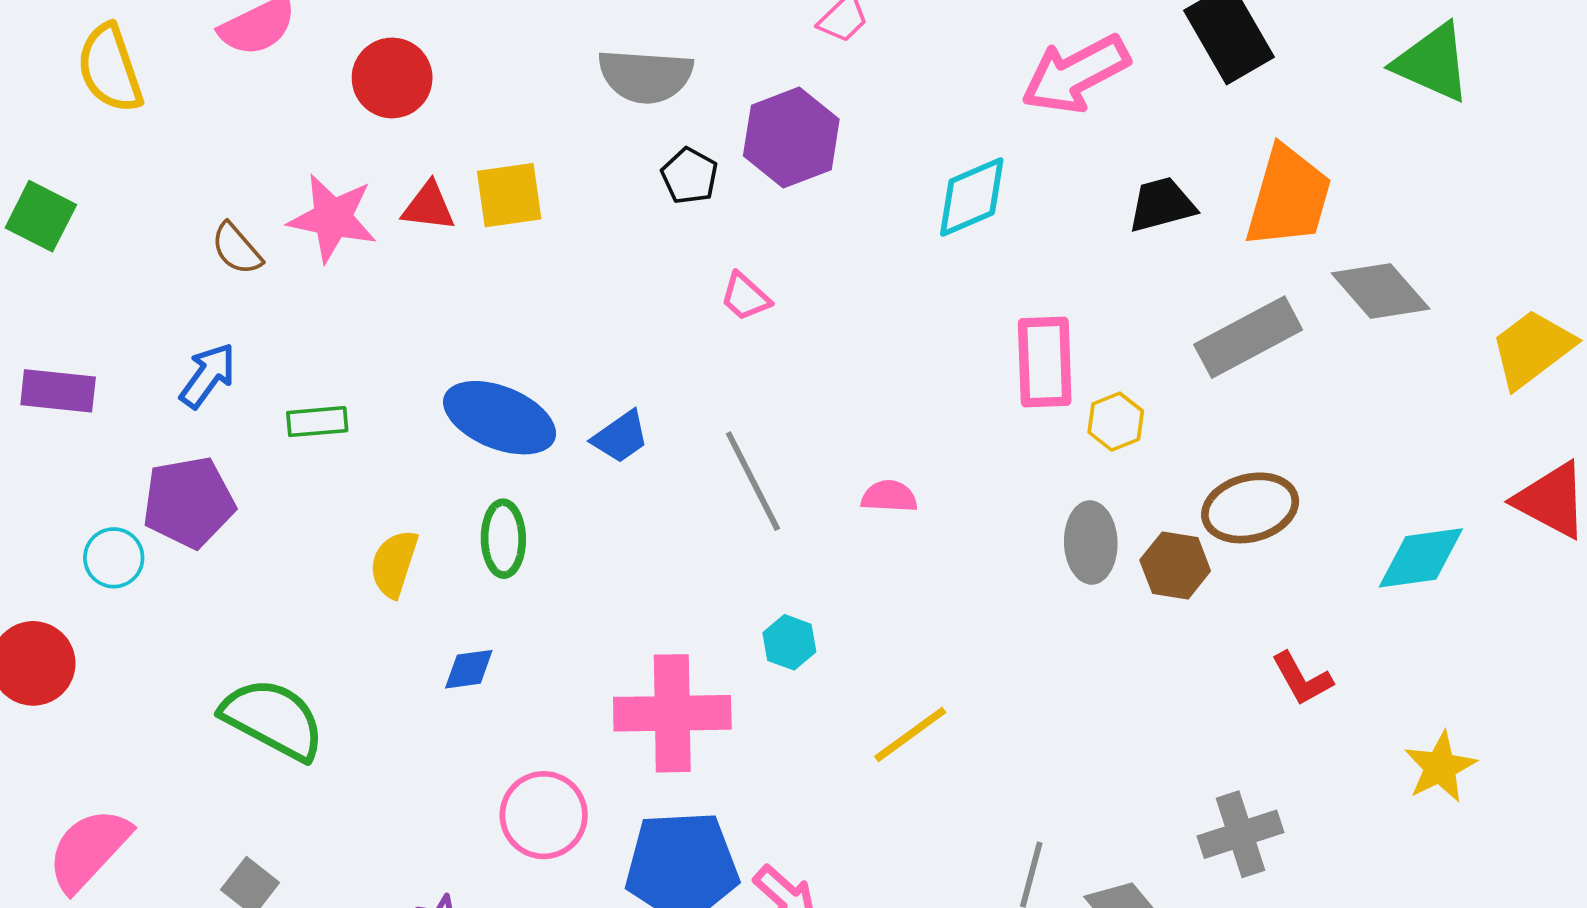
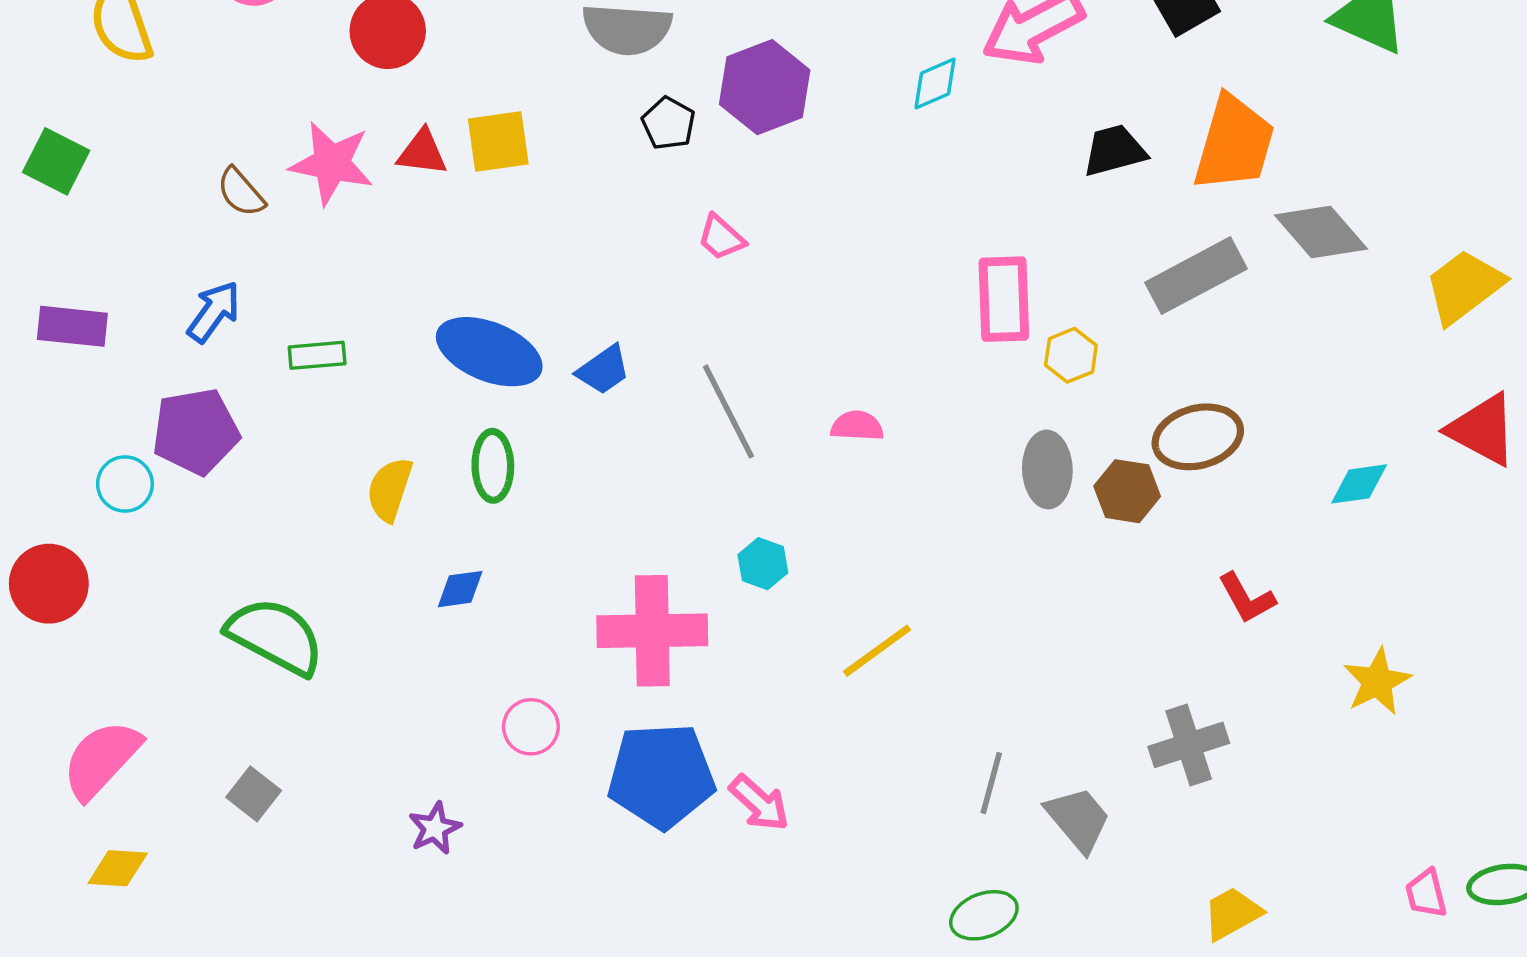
cyan diamond: (972, 197) -> (935, 83), moved, size x0.7
cyan diamond: (1421, 558) -> (1359, 484), size x0.7
pink circle: (544, 815) -> (531, 727), size x0.7

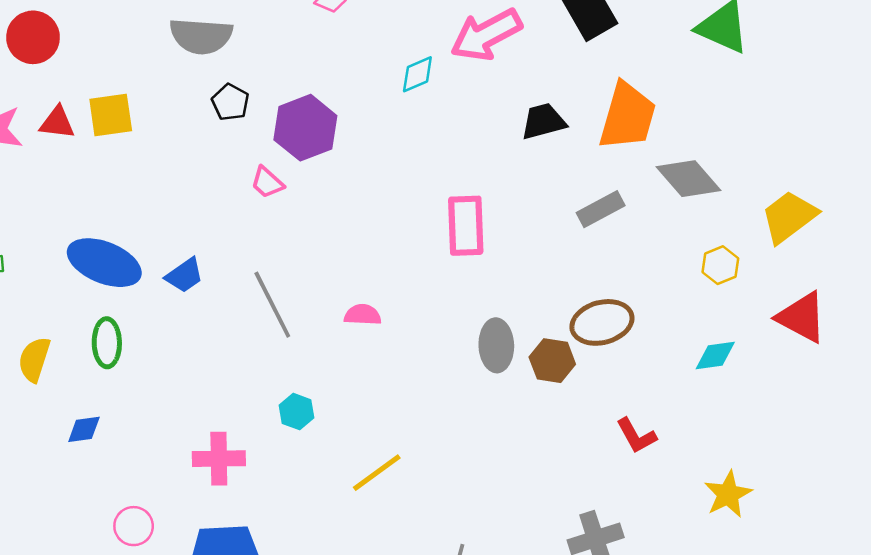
purple hexagon: (765, 87) -> (305, 128), moved
gray rectangle: (1196, 276) -> (601, 209), size x0.7
yellow hexagon: (1071, 355) -> (720, 265), moved
pink cross: (652, 631) -> (219, 459), size x0.7

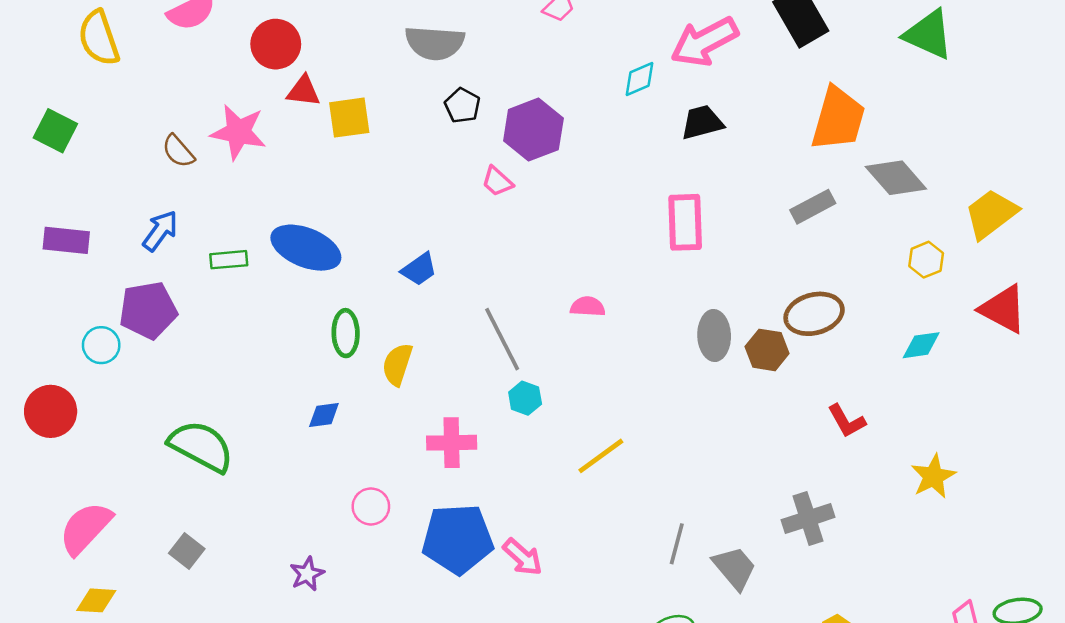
black trapezoid: (543, 121) -> (702, 122), moved
red triangle: (57, 123) -> (303, 91), moved
blue ellipse: (104, 263) -> (306, 248), moved
gray line: (272, 305) -> (502, 339), moved
yellow semicircle: (34, 359) -> (397, 364), moved

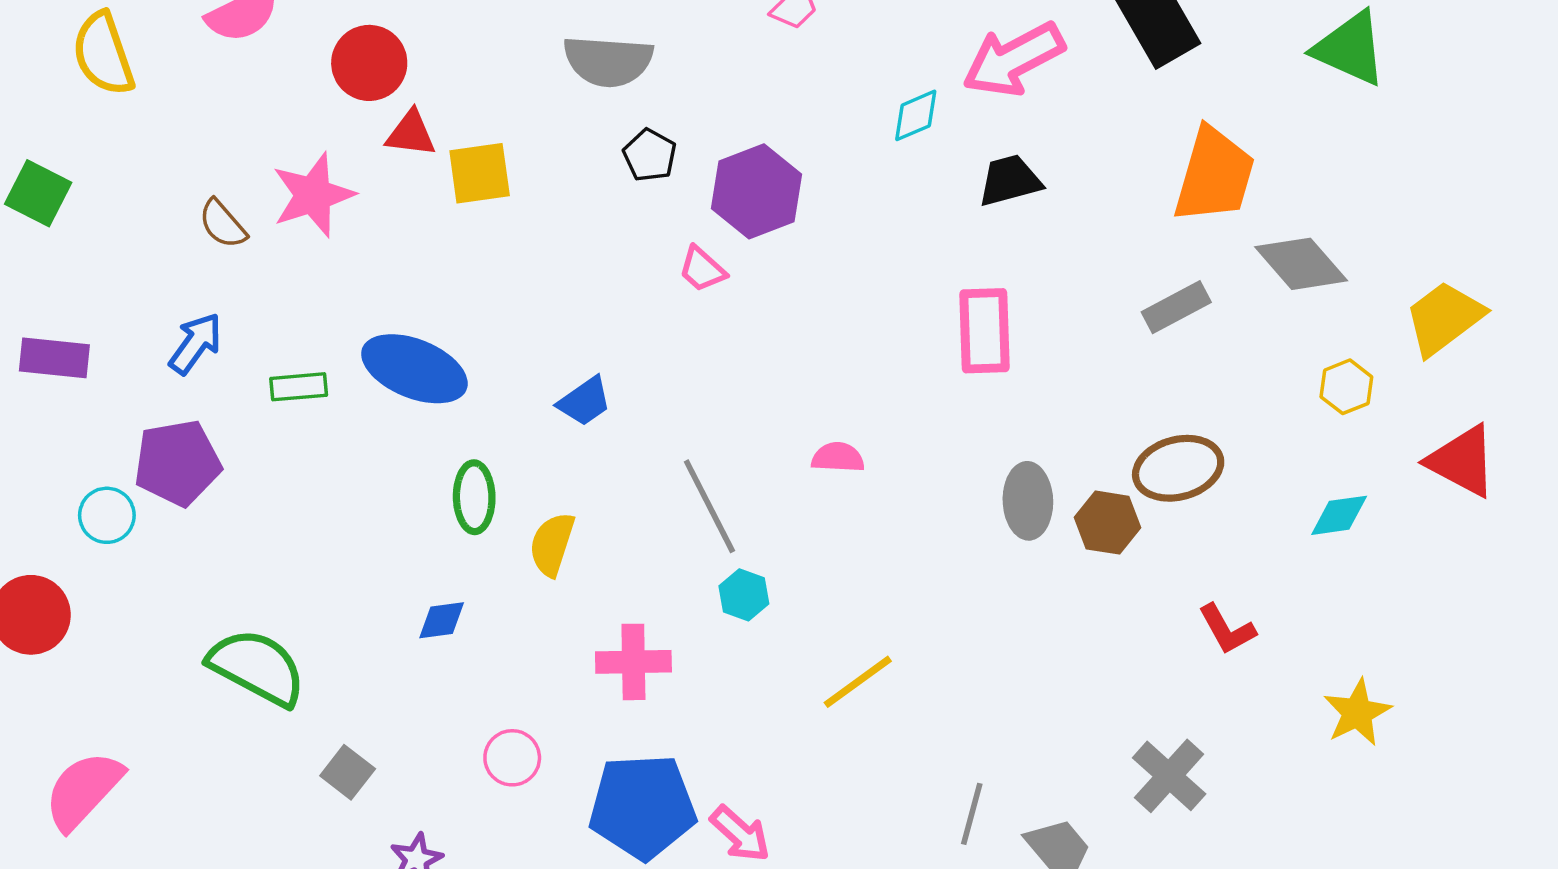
pink star: (238, 132) -> (313, 195), turned -30
gray cross: (808, 519) -> (1169, 776), turned -30
gray square: (187, 551) -> (348, 772), moved

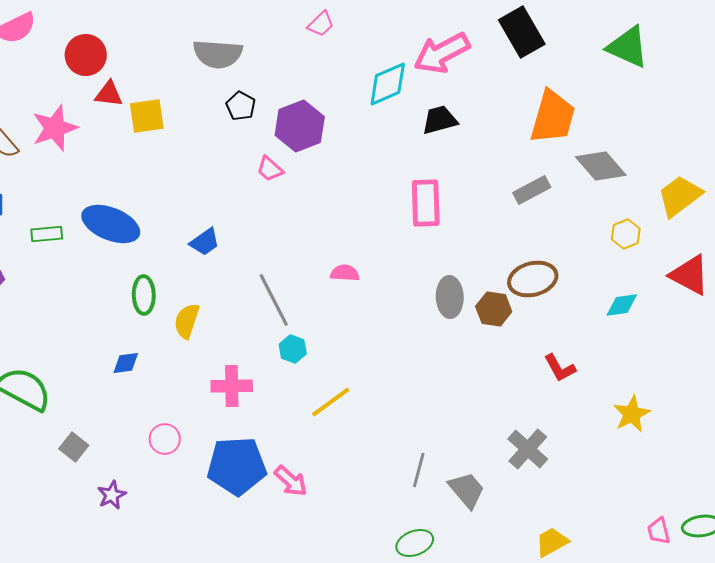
cyan diamond: (916, 115) -> (388, 84), size x1.5
yellow line: (858, 682) -> (331, 402), moved

